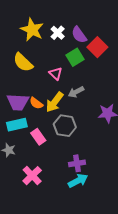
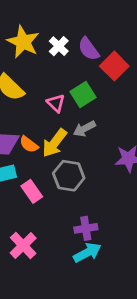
green square: (75, 57) -> (83, 95), moved

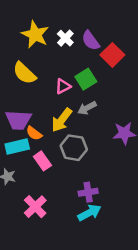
pink triangle: (56, 103) -> (63, 86), turned 49
orange semicircle: (29, 144) -> (34, 133), moved

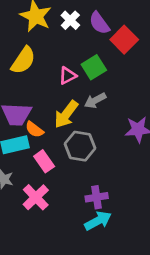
yellow semicircle: (24, 73) -> (23, 60), turned -100
pink cross: (35, 207) -> (36, 197), moved

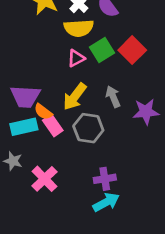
red square: (124, 40) -> (132, 50), moved
yellow semicircle: (23, 60) -> (79, 28), moved, turned 52
gray arrow: (95, 100) -> (113, 97), moved, turned 95
pink rectangle: (44, 161) -> (53, 125), moved

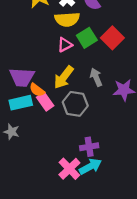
pink cross: (44, 179) -> (69, 169), moved

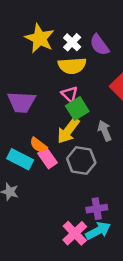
green square: (87, 38) -> (77, 109), moved
pink triangle: (65, 45) -> (70, 94), turned -49
purple trapezoid: (22, 77) -> (21, 102), moved
cyan rectangle: (21, 103) -> (20, 159), turned 40

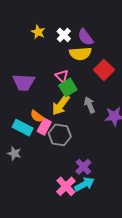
yellow star: (40, 38) -> (38, 32), size x0.6
yellow semicircle: (72, 66) -> (80, 54), moved
pink rectangle: (47, 158) -> (44, 127), turned 63
gray hexagon: (81, 161) -> (60, 135), moved
purple cross: (97, 209) -> (83, 167), turned -35

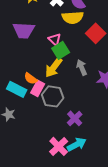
purple trapezoid: (24, 82) -> (24, 30), moved
purple cross: (83, 167) -> (75, 118), moved

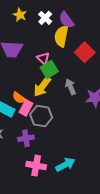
yellow semicircle: (73, 17) -> (61, 36), turned 105
purple cross: (75, 118) -> (26, 138), moved, turned 35
pink cross: (59, 146) -> (36, 166), moved, turned -36

